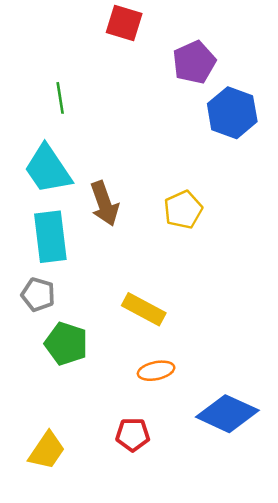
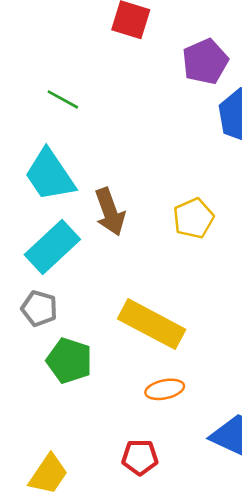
green line: (60, 98) -> (63, 99), turned -52
cyan rectangle: (50, 237) -> (52, 247), turned 54
yellow rectangle: (144, 309) -> (152, 324), size x1.4

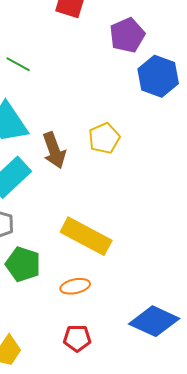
yellow pentagon: (193, 218) -> (104, 138), moved
orange ellipse: (165, 389) -> (75, 286), moved

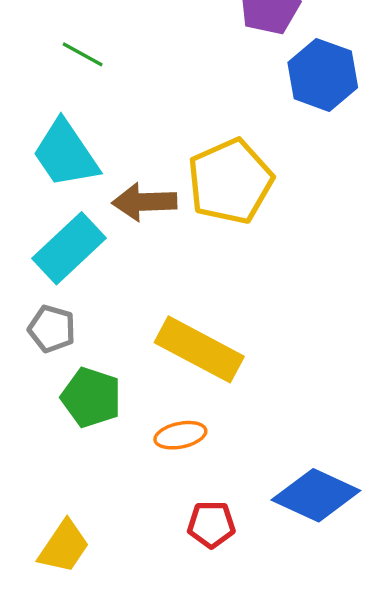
yellow pentagon: (104, 138) -> (230, 181), size x1.6
brown arrow: (54, 150) -> (144, 202), turned 108
red pentagon: (77, 338) -> (211, 524), moved

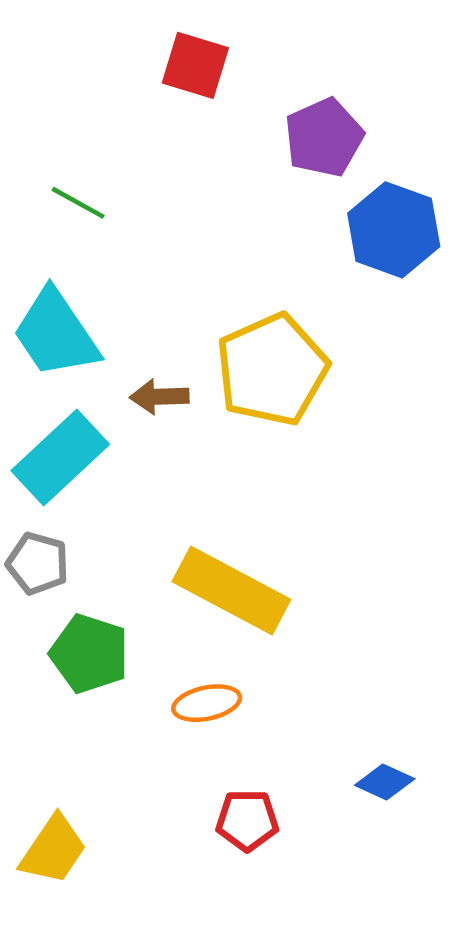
brown arrow: (144, 202) -> (159, 397), size x0.7
blue diamond: (316, 495) -> (385, 782), size x0.5

